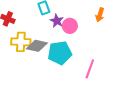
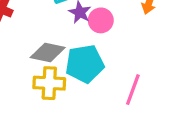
yellow cross: (21, 42) -> (49, 83), moved

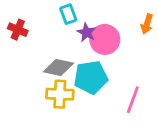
pink circle: (101, 20) -> (105, 39), size x1.4

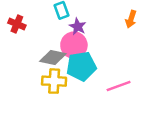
pink circle: (105, 39) -> (74, 45), moved
pink line: (133, 100) -> (119, 86), turned 50

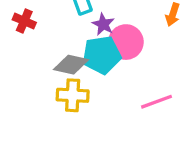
pink circle: (74, 45) -> (126, 42), moved
cyan pentagon: (81, 66) -> (102, 55), moved

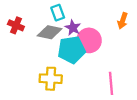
gray diamond: (71, 65) -> (50, 32), moved
pink line: (157, 102) -> (111, 83), turned -75

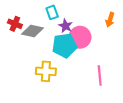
gray diamond: (50, 32) -> (32, 31), moved

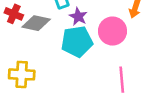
pink circle: (80, 37) -> (113, 31), moved
yellow cross: (46, 71) -> (22, 74), moved

